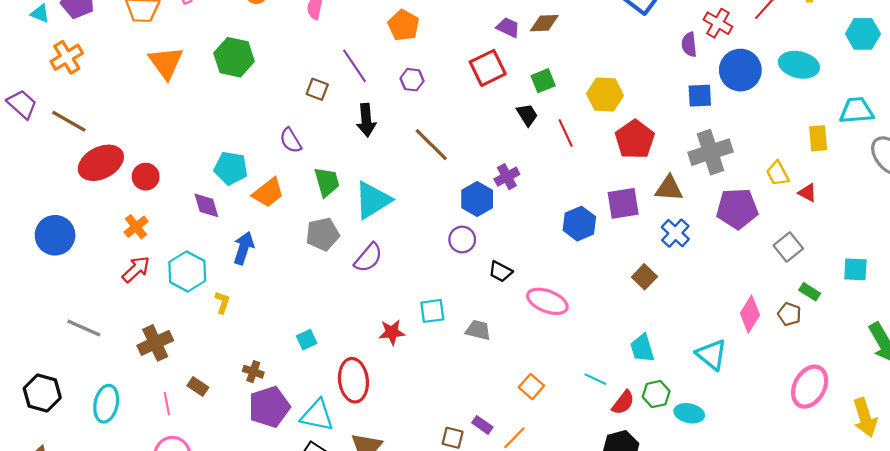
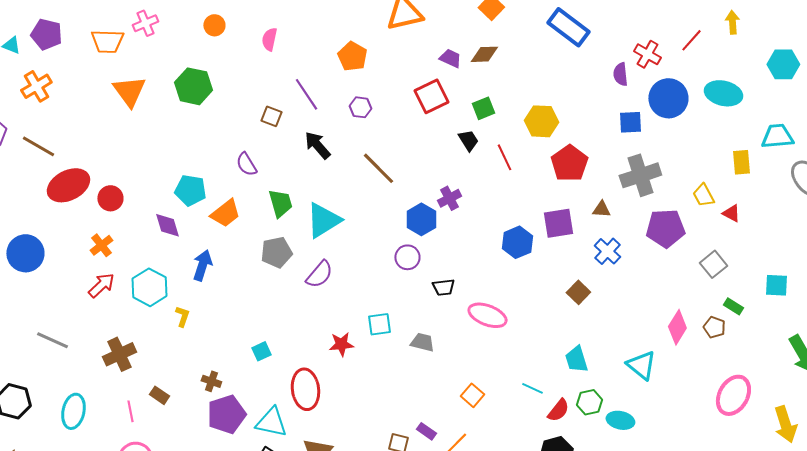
black arrow: (366, 120) -> (317, 145), turned 144
brown triangle: (669, 188) -> (601, 209), size x0.7
black trapezoid: (501, 271) -> (443, 287), turned -35

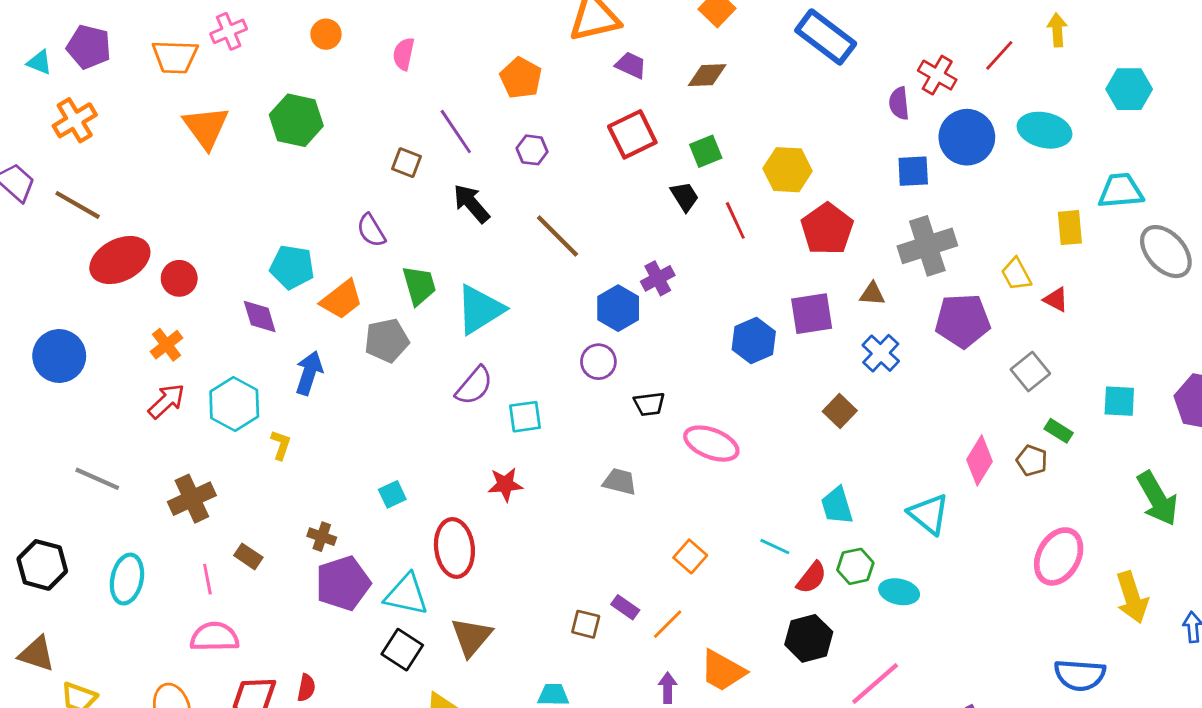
purple trapezoid: (450, 58) -> (631, 65), moved
gray pentagon: (276, 252) -> (387, 340), moved
cyan square: (379, 324) -> (525, 417), moved

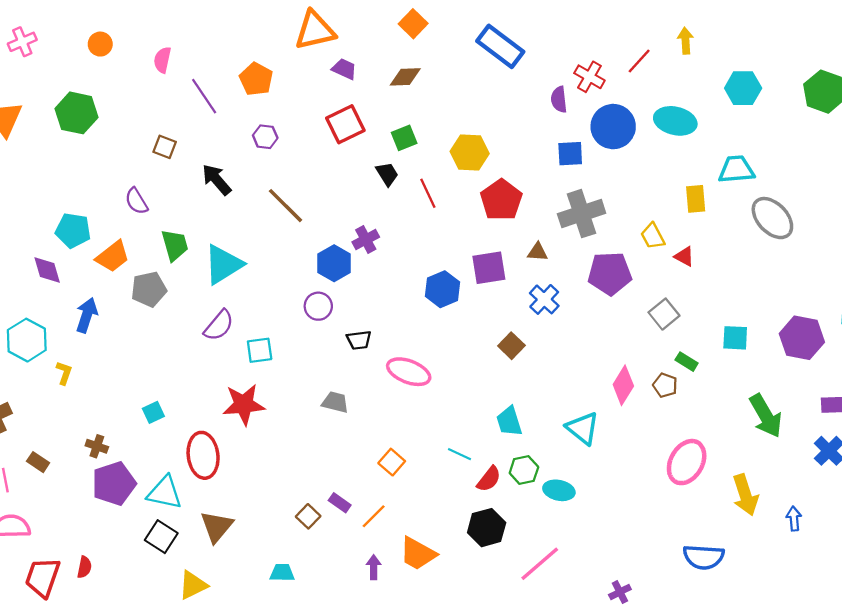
purple line: (456, 132) -> (204, 96), moved
red star: (505, 484) -> (244, 404), size x1.5
brown square: (586, 624) -> (308, 516), turned 30

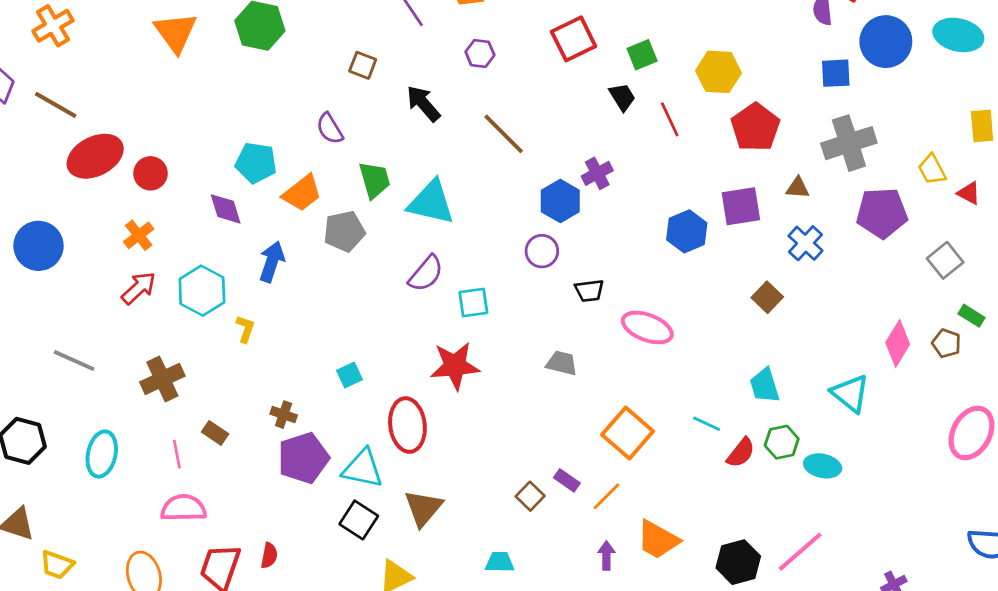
cyan triangle: (223, 264) -> (431, 202), turned 45
orange square: (392, 462) -> (628, 433), size x1.6
black hexagon: (487, 528) -> (738, 562), moved

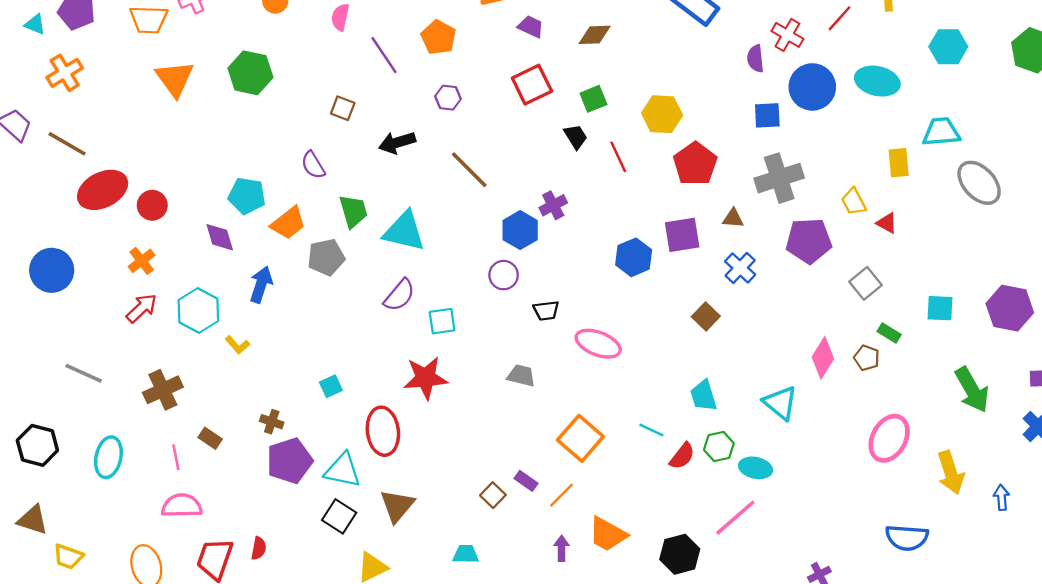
black arrow: (423, 104) -> (397, 143), turned -66
yellow L-shape: (245, 329) -> (237, 345), turned 120
pink line: (800, 552) -> (735, 518), moved

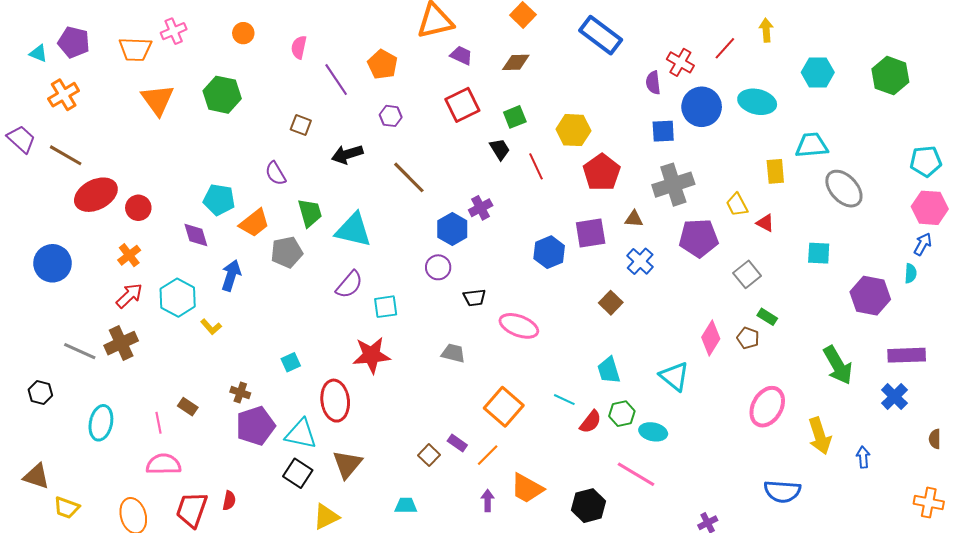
cyan square: (940, 308) -> (819, 253), moved
brown cross: (163, 390) -> (121, 343), moved
black hexagon: (37, 445) -> (40, 393), moved, size x0.7
pink line: (735, 518) -> (636, 474), turned 72

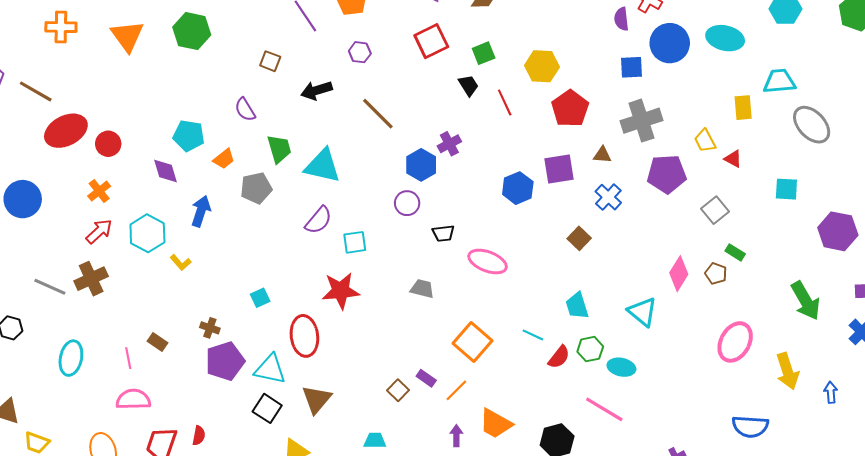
orange cross: (64, 95) -> (61, 27), moved, turned 32
orange trapezoid: (254, 223) -> (224, 159), size x0.7

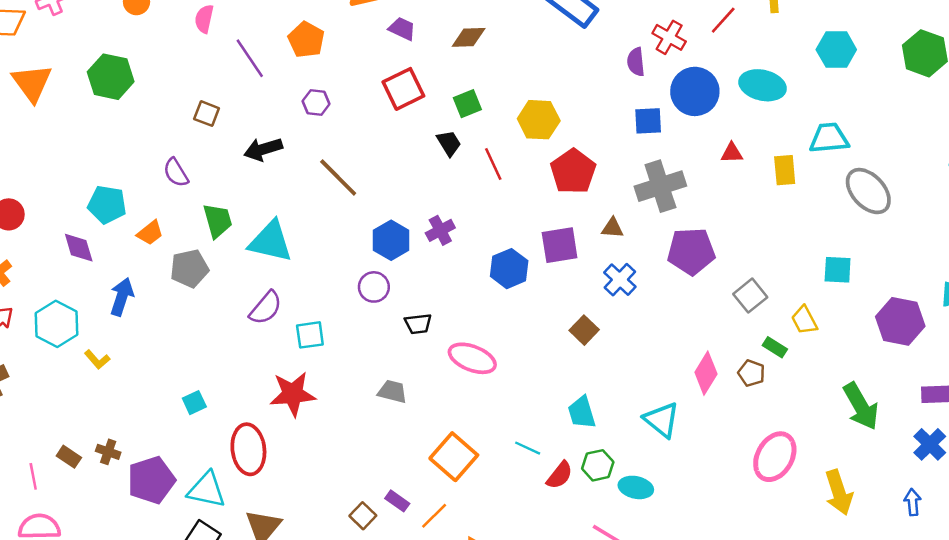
yellow trapezoid: (705, 141) -> (804, 320), moved
purple cross: (449, 144) -> (440, 230), moved
red triangle: (733, 159) -> (732, 153), moved, turned -30
brown cross: (210, 328) -> (108, 452), moved
blue arrow: (831, 392) -> (913, 502), moved

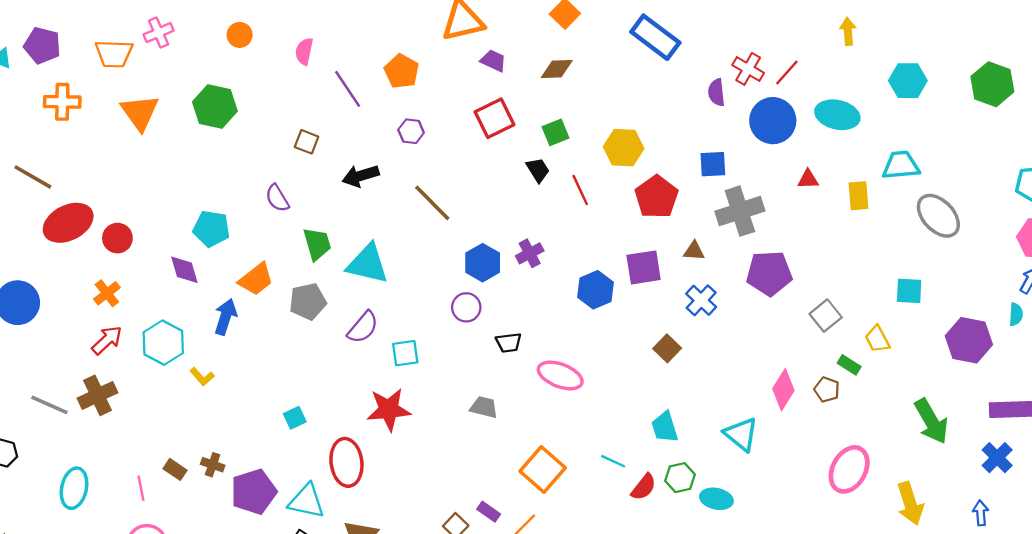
red line: (723, 20) -> (787, 72), moved
blue square: (648, 121) -> (713, 164), moved
orange trapezoid: (150, 233) -> (256, 279), moved, size x1.4
gray pentagon: (189, 269) -> (308, 301), moved

